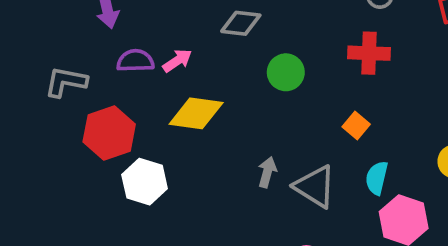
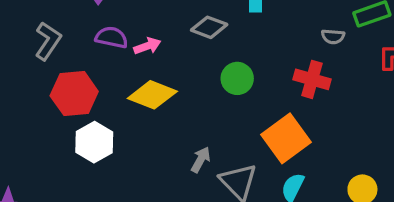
gray L-shape: (66, 82) -> (48, 41), turned 99
orange square: (356, 125) -> (286, 138), size x2.0

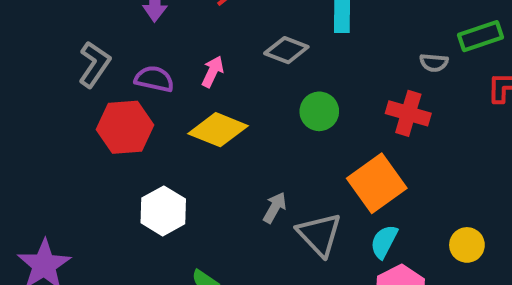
purple semicircle: (112, 37) -> (154, 79), moved
pink arrow: (147, 46) -> (213, 72), turned -45
white hexagon: (94, 142) -> (163, 211), moved

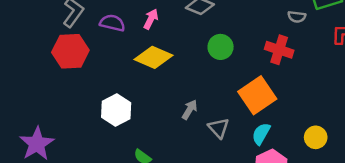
red hexagon: (125, 127) -> (70, 51), moved
gray triangle: (319, 234) -> (219, 128), size x0.7

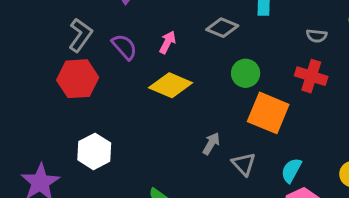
gray semicircle: (297, 17) -> (317, 36), moved
purple semicircle: (112, 23) -> (124, 47), turned 35
orange square: (257, 95) -> (268, 113), moved, turned -33
white hexagon: (116, 110) -> (94, 151), moved

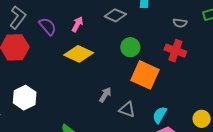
gray triangle: (244, 164) -> (127, 109), turned -30

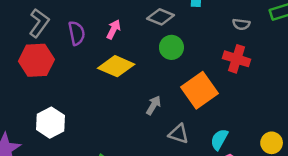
purple semicircle: (48, 26) -> (77, 33), turned 30
green circle: (130, 47) -> (171, 47), moved
orange square: (145, 75) -> (200, 90), turned 32
gray arrow: (105, 95) -> (153, 105), moved

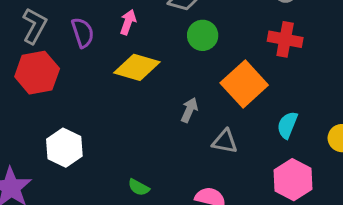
cyan semicircle: (219, 139) -> (287, 125), moved

